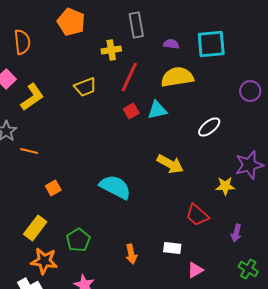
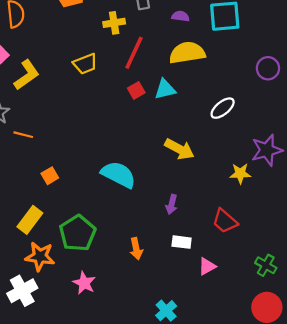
red trapezoid: (197, 215) -> (225, 221), moved
purple arrow: (236, 233) -> (172, 204), moved
green pentagon: (78, 240) -> (78, 233), size x1.4

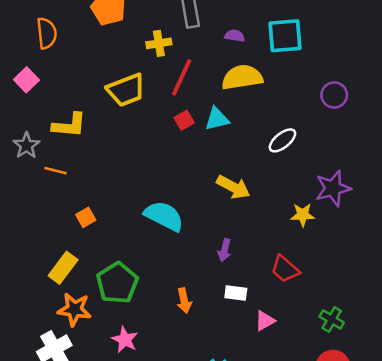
yellow trapezoid: (85, 64) -> (126, 90), size x1.4
yellow L-shape: (27, 75) -> (69, 125), moved, turned 40

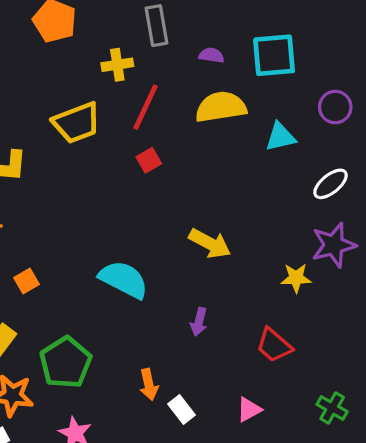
purple circle: (334, 95) -> (335, 107), moved
cyan triangle: (217, 119) -> (280, 137), moved
white ellipse: (282, 140) -> (331, 184), moved
white rectangle: (236, 293) -> (182, 410), moved, turned 45

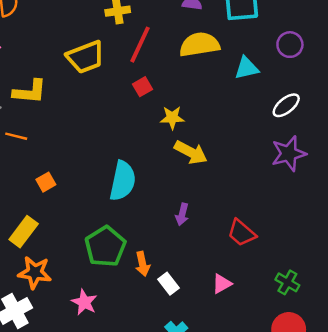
yellow star: (296, 278) -> (172, 118), moved
cyan semicircle: (124, 279) -> (123, 181), turned 75
green pentagon: (66, 363) -> (105, 246), moved

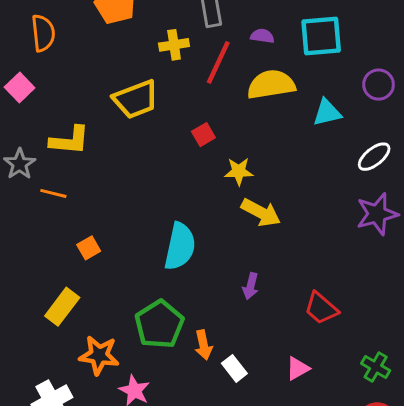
red line: (140, 45) -> (218, 62), moved
orange star: (35, 273) -> (99, 355), moved

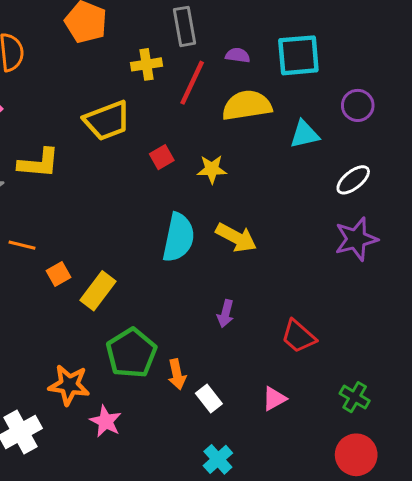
red square: (203, 135) -> (162, 157), moved
yellow star: (239, 171) -> (212, 169), moved
orange line: (53, 193) -> (22, 245), moved
cyan semicircle: (180, 246) -> (178, 238), moved
yellow rectangle: (62, 307) -> (98, 291), moved

